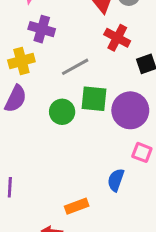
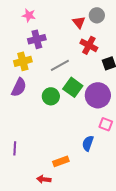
purple cross: (42, 29) -> (37, 39), turned -30
green square: (94, 99) -> (73, 87), turned 30

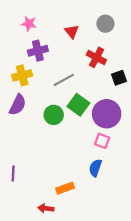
red triangle: (79, 22) -> (72, 32), moved
pink square: (106, 124) -> (102, 141), moved

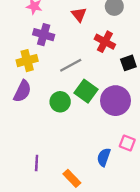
purple cross: (38, 51) -> (44, 35), turned 30
pink square: (102, 141) -> (127, 143), moved
purple line: (13, 173) -> (37, 163), moved
orange rectangle: (65, 188) -> (72, 178), turned 66

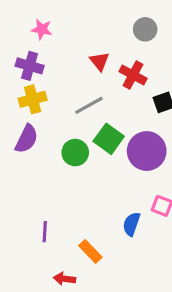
red triangle: (79, 15) -> (100, 61), moved
purple cross: (44, 35) -> (30, 66), moved

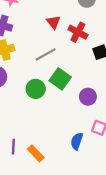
purple circle: (147, 151) -> (88, 97), moved, size x0.6
orange rectangle: (90, 251) -> (36, 153), moved

